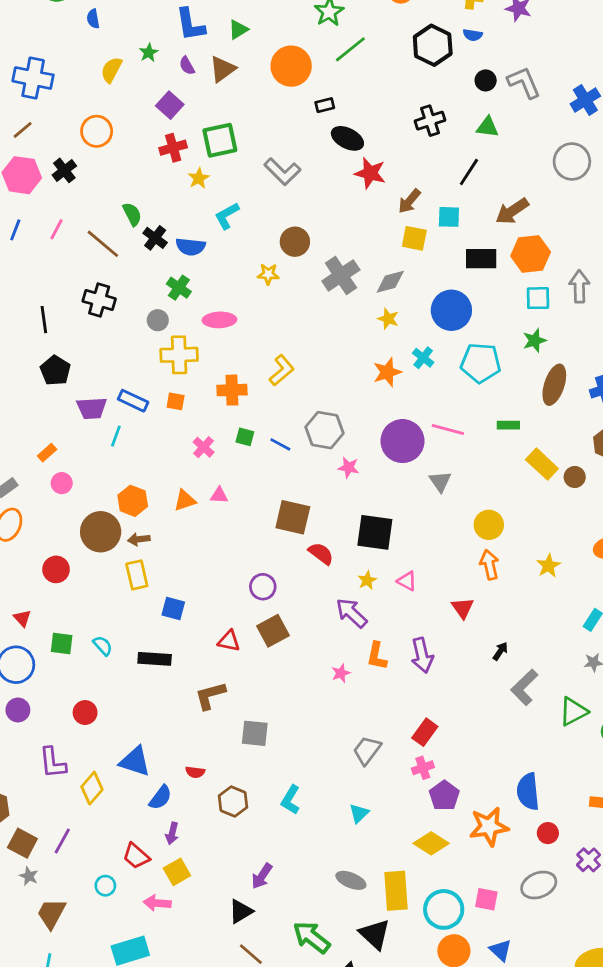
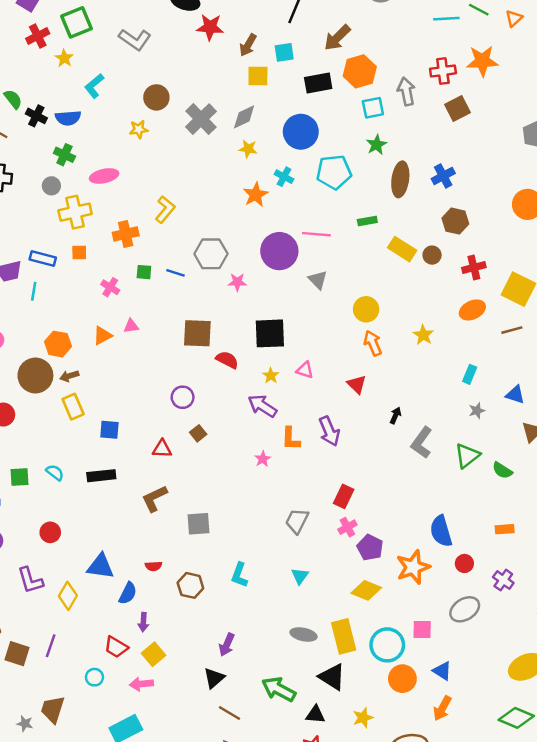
brown square: (273, 631) -> (198, 433), size x0.6
gray star: (29, 876) -> (25, 724), moved

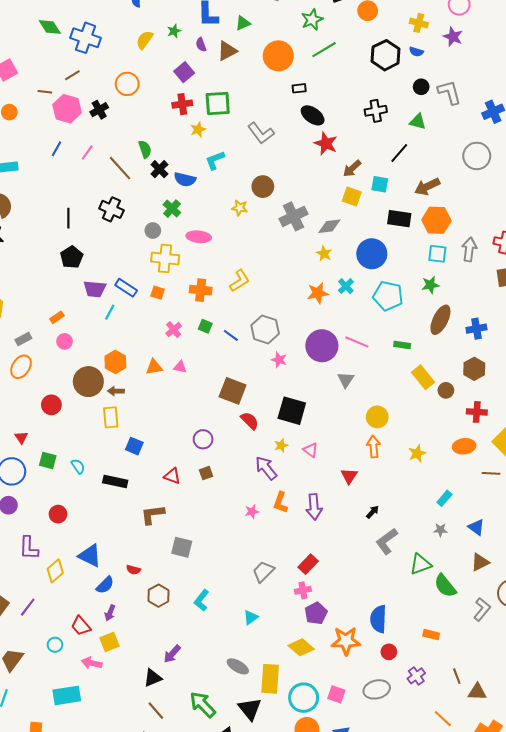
green semicircle: (502, 470) -> (445, 586), size x1.4

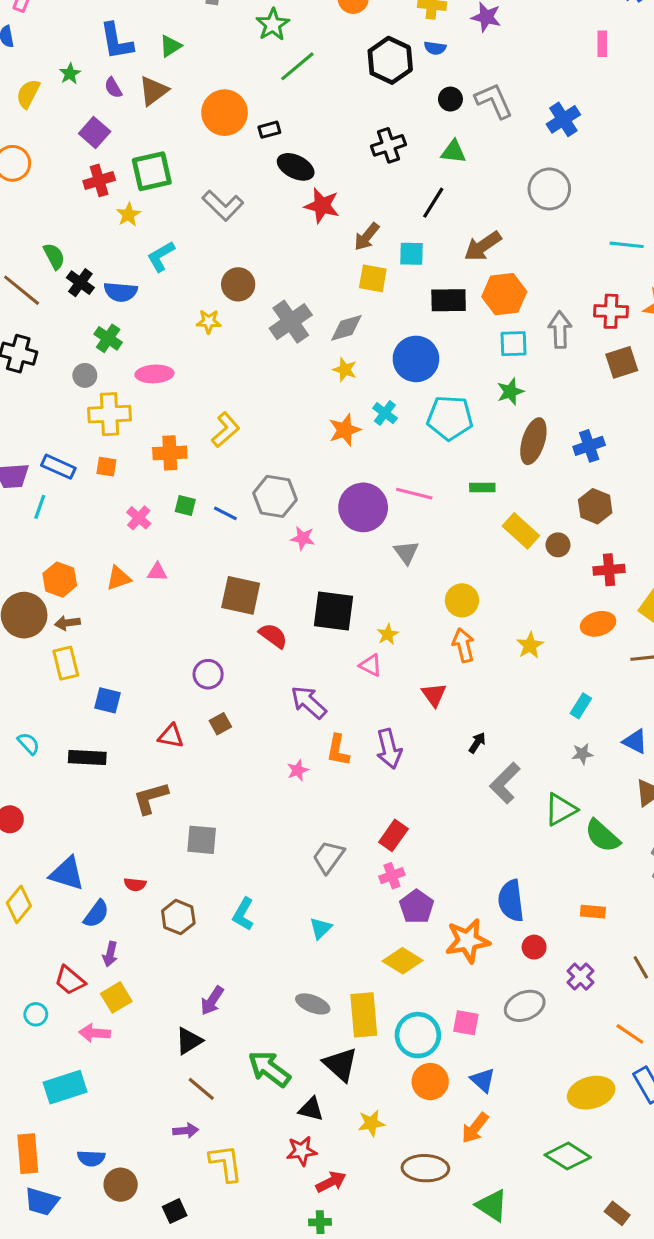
orange circle: (278, 56) -> (225, 113), moved
yellow star: (281, 445) -> (388, 634), moved

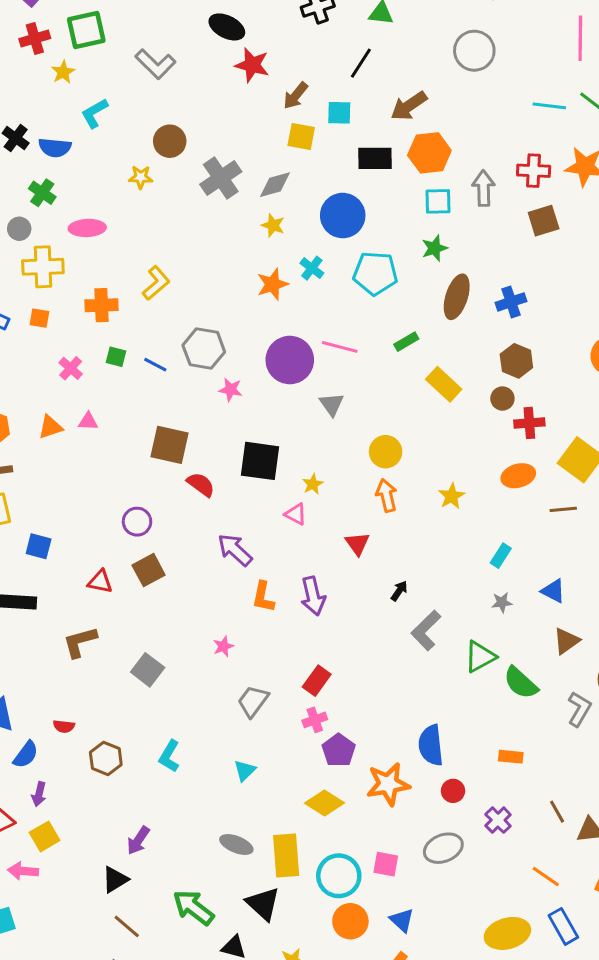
green rectangle: (482, 487) -> (406, 342), turned -30
brown circle: (558, 545) -> (502, 399), moved
brown square: (220, 724) -> (149, 570), size x1.5
pink star: (298, 770) -> (223, 646), moved
gray square: (202, 840) -> (148, 670), moved, turned 32

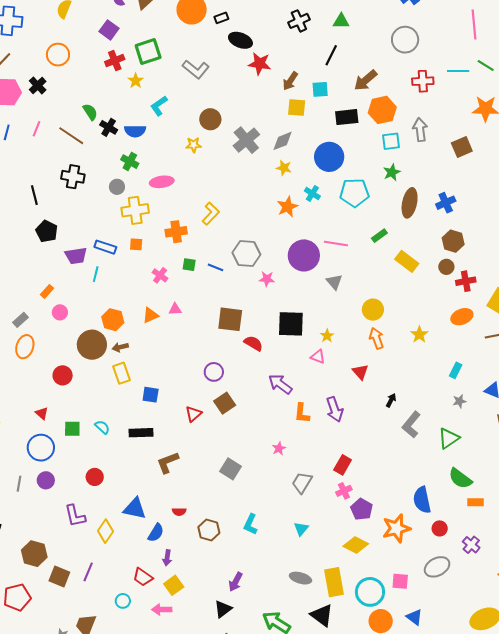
red cross: (534, 171) -> (423, 81), moved
red triangle: (100, 582) -> (193, 414), turned -48
brown L-shape: (80, 642) -> (168, 462), moved
green semicircle: (521, 683) -> (460, 478), moved

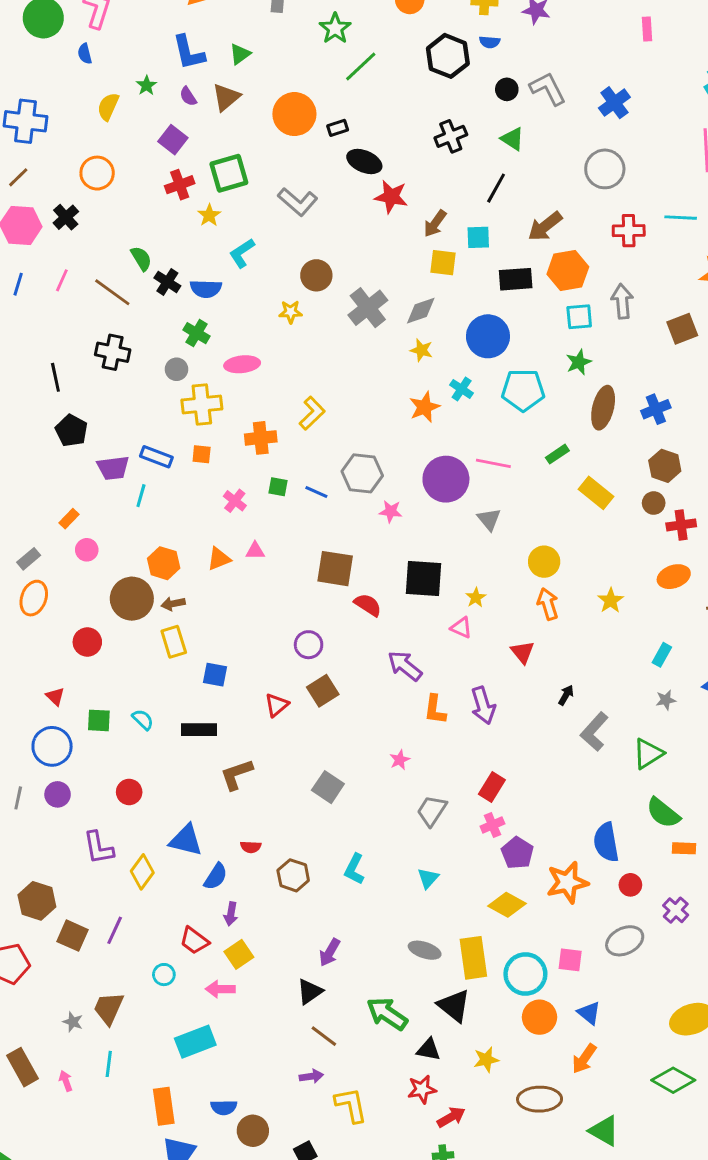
green triangle: (341, 21) -> (512, 139), turned 30

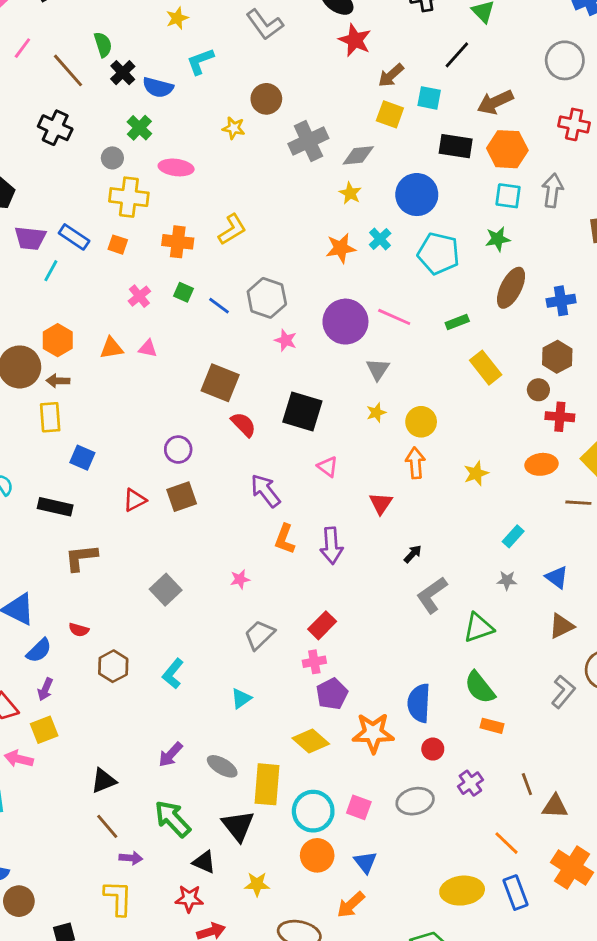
yellow star: (476, 598) -> (376, 413), moved
purple arrow: (330, 952) -> (170, 755), moved
purple arrow: (311, 1076) -> (131, 858), moved

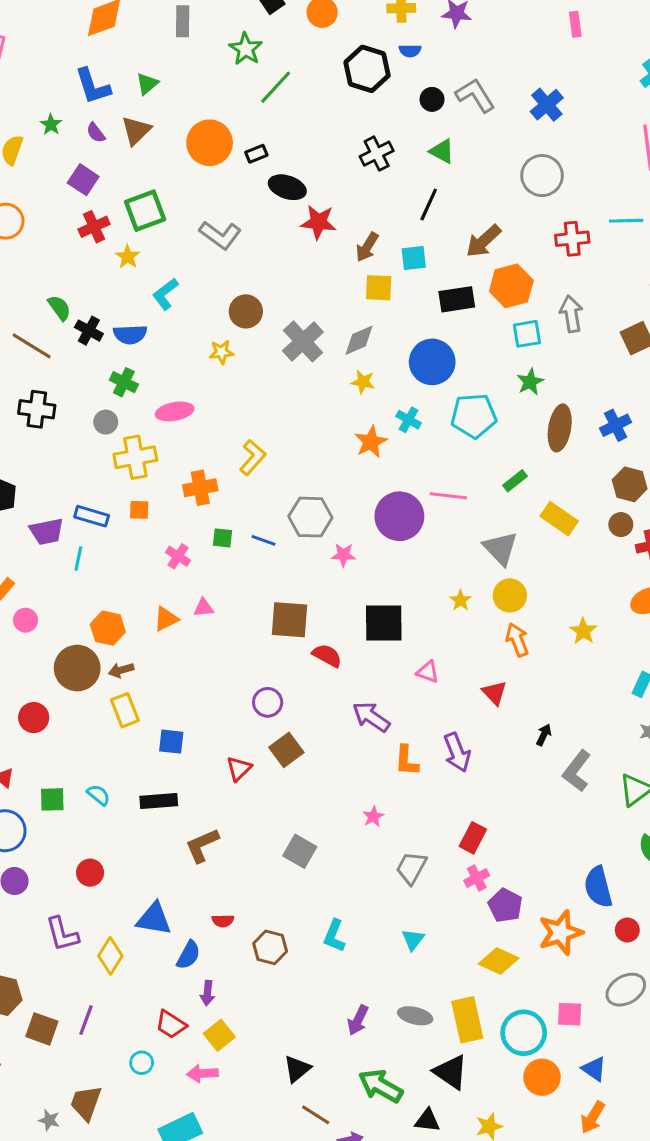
gray triangle: (378, 369) -> (500, 548), moved, size x1.4

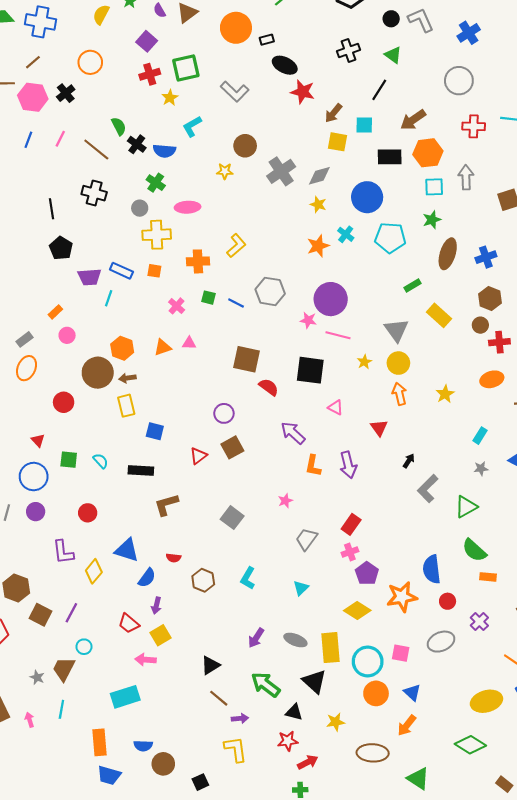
pink line: (448, 496) -> (338, 335), moved
pink star: (344, 555) -> (308, 320), moved
cyan circle: (142, 1063) -> (84, 647), moved

